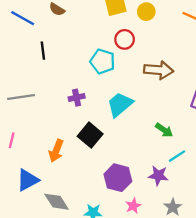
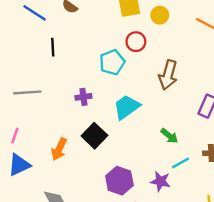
cyan pentagon: (103, 61) -> (112, 62), turned 30
brown arrow: (159, 70) -> (168, 75), turned 96
blue triangle: (28, 180) -> (19, 165), moved

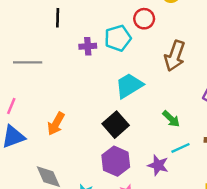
purple cross: (83, 97) -> (88, 46), moved
black square: (94, 136) -> (116, 125), moved

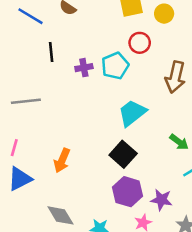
purple cross: (88, 46) -> (84, 68), moved
purple star: (158, 165) -> (161, 200), moved

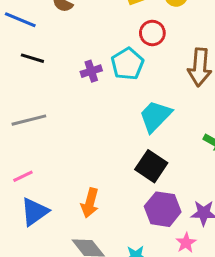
black line: (51, 52) -> (32, 58), moved, turned -60
pink line: (14, 148) -> (23, 176), turned 56
orange arrow: (62, 160) -> (90, 203), moved

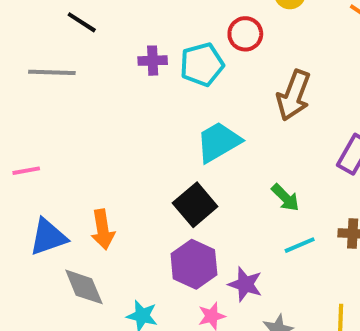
gray line: (29, 120) -> (52, 72), moved
orange arrow: (90, 203) -> (103, 230), turned -40
blue triangle: (35, 212) -> (48, 237), moved

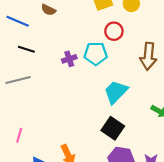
cyan pentagon: (202, 64) -> (96, 54), turned 30
pink line: (26, 171) -> (19, 135), turned -48

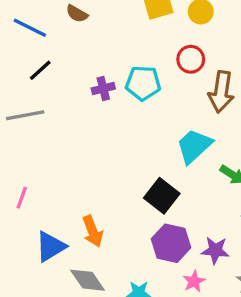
red circle: (114, 31) -> (191, 59), moved
black line: (26, 49) -> (40, 70), turned -63
cyan trapezoid: (116, 92) -> (194, 146), moved

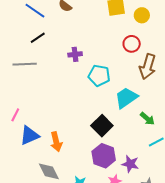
cyan pentagon: (143, 83) -> (99, 75), moved
blue triangle: (51, 247) -> (29, 135), moved

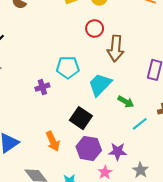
purple cross: (75, 54) -> (42, 87), moved
orange arrow: (56, 142) -> (53, 141), moved

